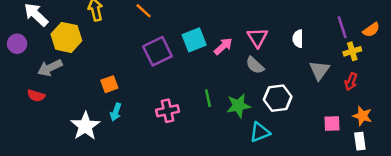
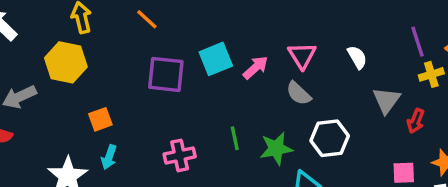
yellow hexagon: (66, 37) -> (66, 62), moved
white semicircle: (298, 39) -> (357, 57), turned 150
purple square: (157, 51) -> (166, 74), turned 32
red arrow: (351, 82) -> (416, 121), moved

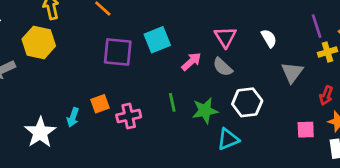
pink arrow: (255, 68) -> (191, 62), moved
orange square: (100, 119) -> (100, 104), moved
red arrow: (416, 121) -> (326, 96), moved

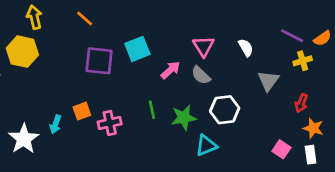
purple line: (317, 26) -> (292, 36), turned -45
pink square: (306, 130) -> (281, 149), moved, turned 36

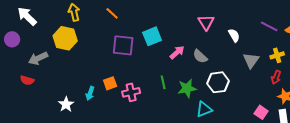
pink triangle: (203, 46) -> (206, 22), moved
yellow cross: (303, 61) -> (277, 55), moved
white star: (24, 139) -> (66, 104), size x0.7

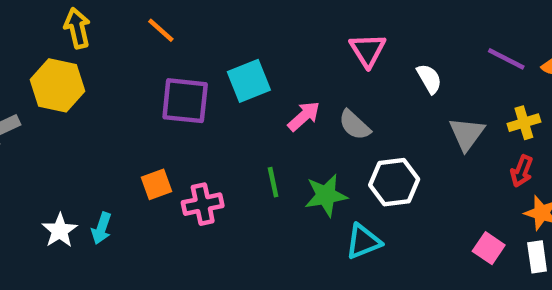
cyan arrow: (90, 93) -> (101, 228), moved

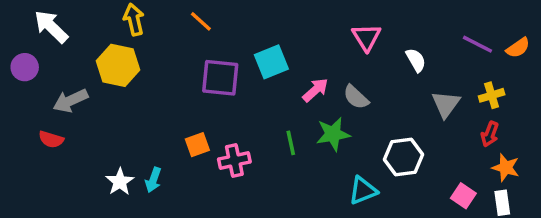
white hexagon: (394, 182) -> (403, 157), moved
green star: (326, 195) -> (333, 134), moved

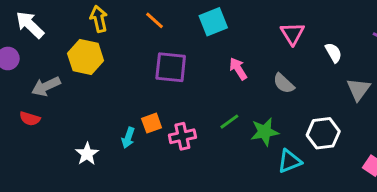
cyan square: (271, 62) -> (213, 22), moved
pink arrow: (315, 90) -> (238, 69), moved, turned -80
green star: (333, 134) -> (265, 132), moved
green line: (291, 143) -> (229, 122), turned 66
cyan arrow: (153, 180) -> (128, 138), moved

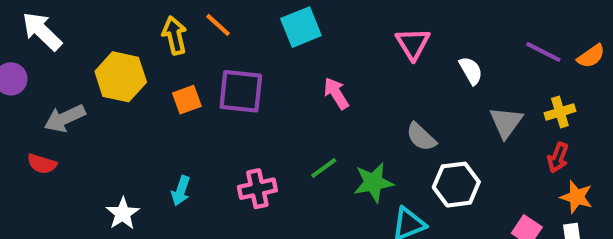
yellow arrow: (99, 19) -> (175, 35), moved
gray semicircle: (284, 83) -> (421, 137), moved
orange square: (152, 123) -> (187, 100), moved

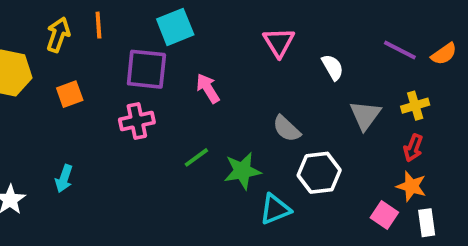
orange line: (218, 25) -> (98, 25), turned 44
yellow arrow: (175, 35) -> (58, 35), turned 32
purple square: (241, 91) -> (146, 69), moved
pink cross: (257, 189) -> (137, 121), moved
orange star: (577, 197) -> (411, 186), moved

